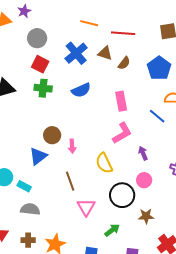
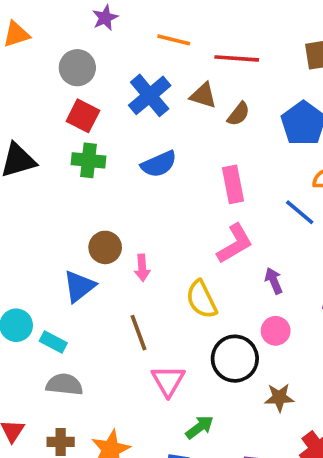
purple star: (24, 11) -> (105, 18), moved
green arrow: (112, 230) -> (200, 427), moved

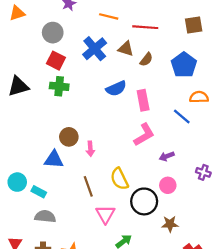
blue semicircle: (159, 164) -> (116, 88), moved
purple arrow: (274, 281) -> (167, 156), turned -88
blue triangle: (79, 286) -> (54, 159), turned 42
yellow semicircle: (201, 299) -> (119, 179), moved

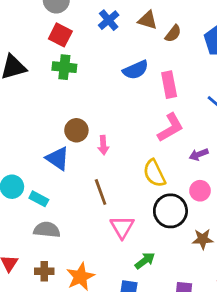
blue cross: (95, 49) -> (109, 20), size x0.7
blue triangle: (54, 159) -> (58, 158), turned 30
yellow semicircle: (119, 179) -> (154, 173), moved

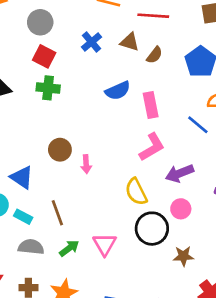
purple arrow: (199, 154) -> (179, 173), size x1.5
blue triangle: (58, 158) -> (22, 177), moved
brown line: (101, 192) -> (57, 213), moved
green arrow: (145, 261) -> (69, 248), moved

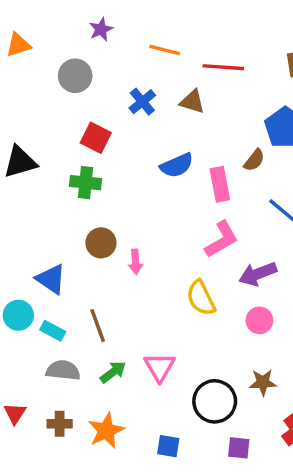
brown semicircle: (155, 55) -> (254, 160), moved
red square: (44, 56) -> (96, 138), moved
green cross: (48, 88) -> (85, 183), moved
black circle: (152, 229) -> (215, 401), moved

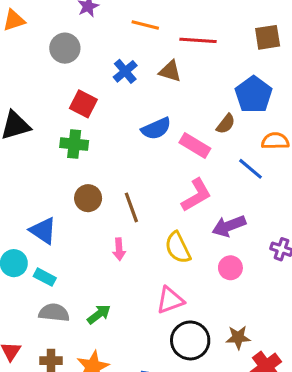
pink rectangle: (220, 184) -> (195, 146), turned -48
pink arrow: (135, 262) -> (119, 249), moved
brown line: (98, 326) -> (131, 207), moved
pink triangle: (160, 367) -> (170, 300), moved, turned 40
brown star: (263, 382) -> (238, 337), moved

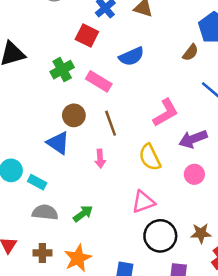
red square: (83, 104) -> (87, 35), moved
green cross: (74, 144) -> (62, 70), turned -35
pink rectangle: (195, 146) -> (99, 81), moved
blue triangle: (43, 231) -> (58, 143), moved

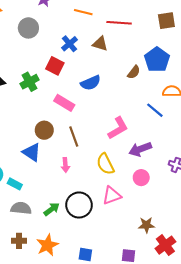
brown semicircle: (190, 52) -> (134, 72), moved
green cross: (62, 70) -> (29, 82), moved
pink triangle: (143, 202) -> (112, 196), moved
black circle: (160, 236) -> (79, 205), moved

